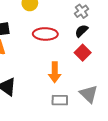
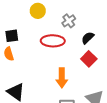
gray cross: (82, 11) -> (69, 21), moved

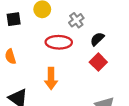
black square: (12, 36) -> (14, 19), moved
orange arrow: (62, 78) -> (51, 79), moved

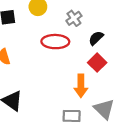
orange arrow: (51, 79) -> (81, 86), moved

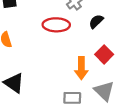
red square: (97, 63) -> (104, 54), moved

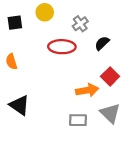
orange arrow: (81, 68) -> (87, 90), turned -100

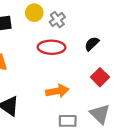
gray cross: (80, 24) -> (57, 20), moved
orange arrow: (87, 90) -> (57, 91), moved

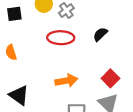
red square: (100, 77) -> (110, 78), moved

